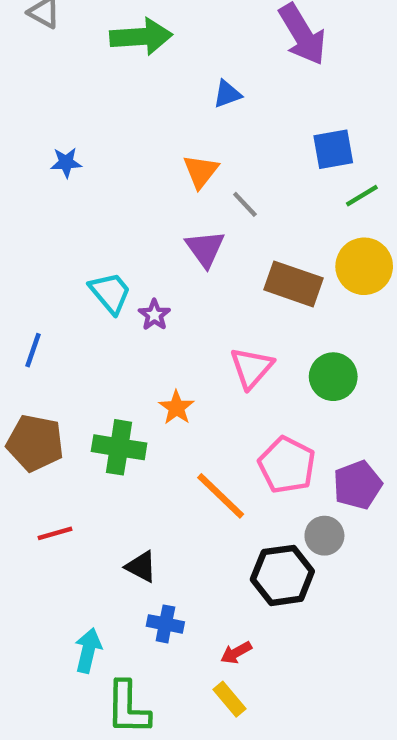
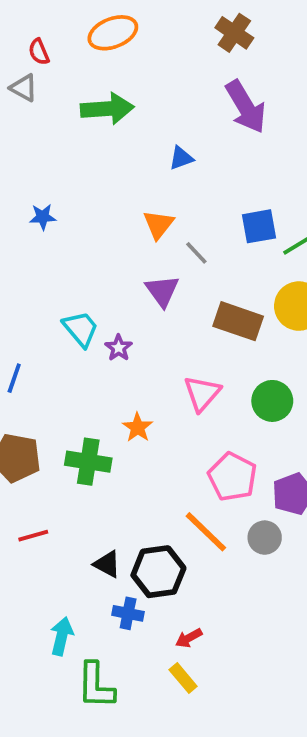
blue square: (333, 149) -> (259, 226), moved
orange line: (221, 496) -> (206, 532), moved
black hexagon: (282, 575) -> (158, 572), moved

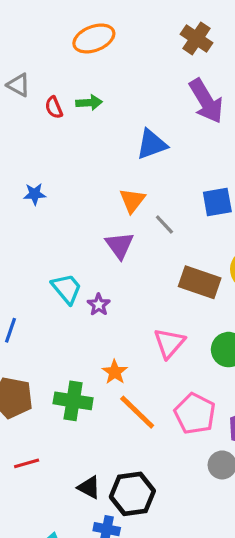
red semicircle: (39, 52) -> (54, 107), moved
green arrow: (107, 109) -> (89, 103), size x0.6
blue triangle: (181, 158) -> (152, 144), size x1.5
purple triangle: (162, 291) -> (120, 245), moved
orange line: (206, 532) -> (137, 412), moved

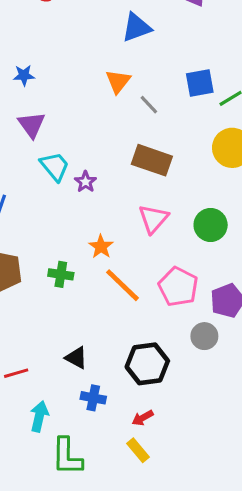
purple triangle: (120, 245) -> (32, 125), moved
brown rectangle: (200, 282) -> (152, 160), moved
green cross: (73, 401) -> (61, 274), size x0.7
red line: (27, 463) -> (16, 373), moved
black hexagon: (132, 494) -> (147, 364), moved

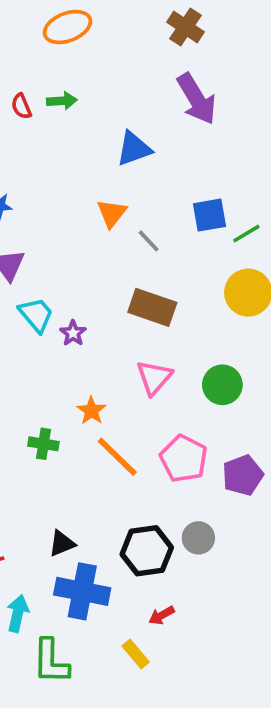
gray circle: (204, 336) -> (198, 538), moved
black triangle: (76, 358) -> (62, 543), turned -50
blue cross: (93, 398) -> (82, 591), size x1.8
red arrow: (143, 418) -> (162, 615), moved

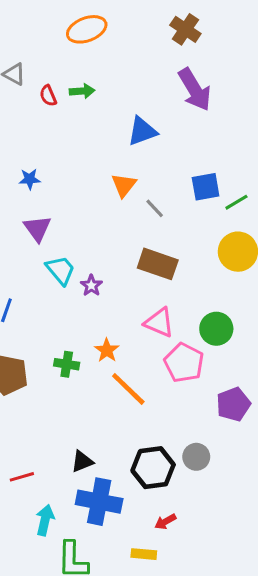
pink triangle: (154, 377) -> (159, 323), turned -48
green cross: (43, 444) -> (67, 364), moved
pink pentagon: (184, 459) -> (184, 363), moved
yellow rectangle: (136, 654) -> (144, 554), turned -45

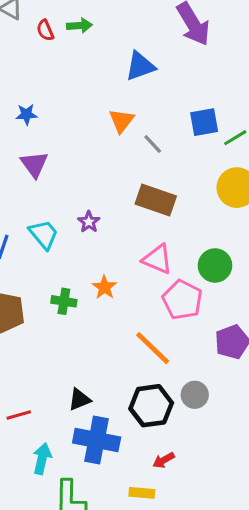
cyan trapezoid: (60, 270) -> (44, 234), moved
orange line: (128, 389) -> (153, 348), moved

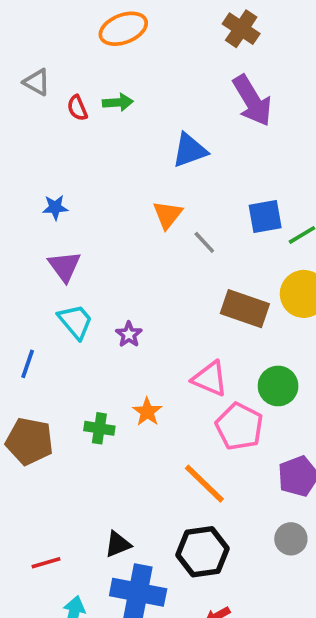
brown rectangle: (156, 200) -> (245, 309), moved
cyan trapezoid: (44, 234) -> (75, 322), moved
gray circle: (195, 395) -> (291, 539), moved

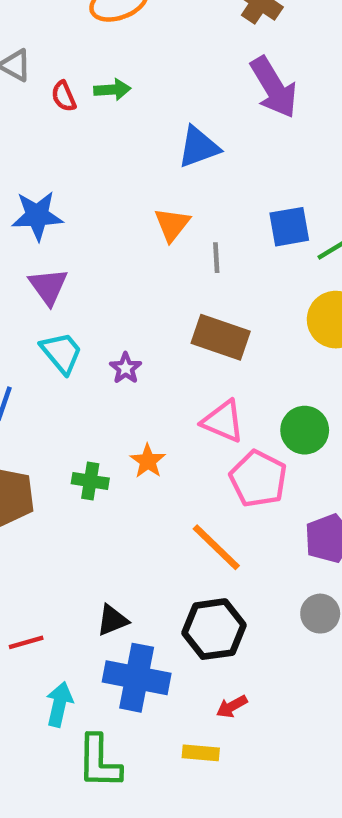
blue star: (55, 207) -> (37, 216), size x1.6
gray line: (204, 242) -> (216, 258), turned 40
brown rectangle: (245, 309) -> (221, 337), moved

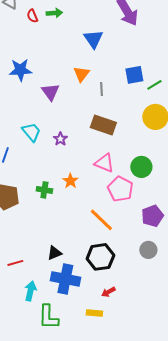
blue triangle: (199, 147) -> (93, 39), turned -45
purple triangle: (48, 286) -> (50, 92), moved

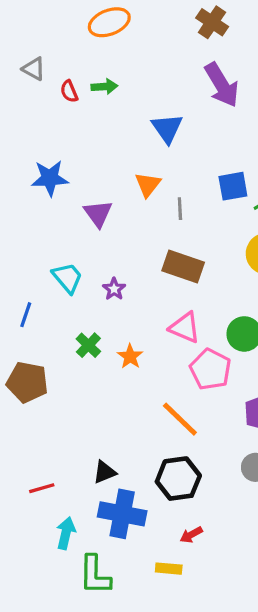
green cross: (44, 190) -> (88, 345), moved, turned 35

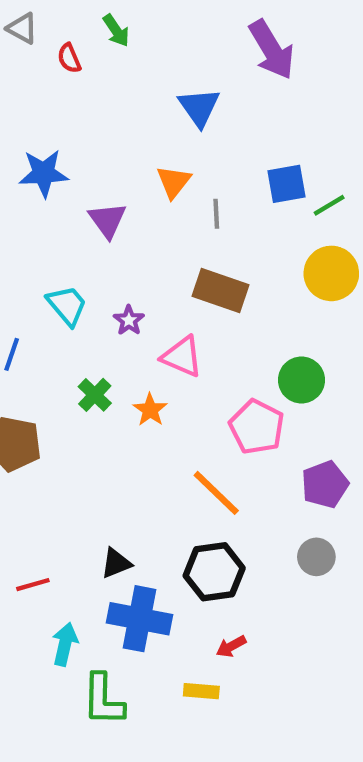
green arrow: (104, 87) -> (116, 30), moved, turned 60
pink triangle: (185, 328) -> (182, 357), moved

